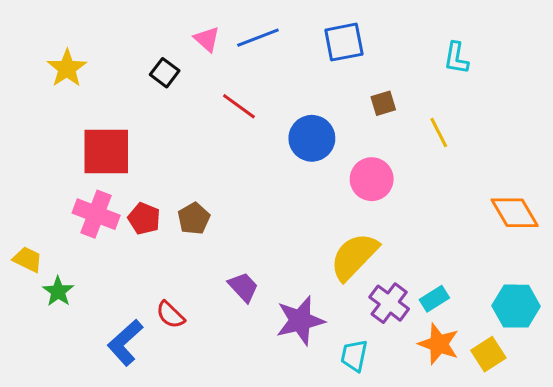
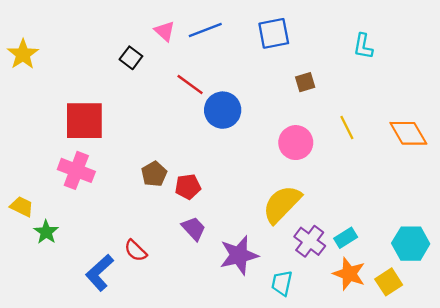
yellow star: (67, 68) -> (23, 54), moved
yellow line: (439, 132) -> (347, 127), moved
blue circle: (312, 138) -> (223, 110), moved
orange diamond: (515, 213) -> (408, 133), moved
red pentagon: (144, 219) -> (188, 187), moved, turned -30

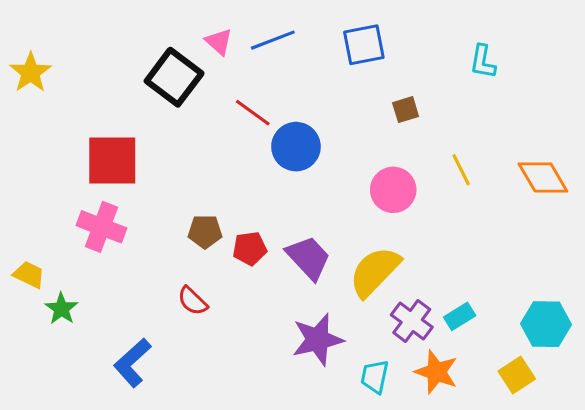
black square: (131, 58) -> (174, 77), size x1.8
brown pentagon: (154, 174) -> (205, 231), turned 30
purple trapezoid: (194, 228) -> (308, 258), moved, size x1.4
red semicircle: (136, 251) -> (193, 301), moved
orange star: (349, 274) -> (436, 372), moved

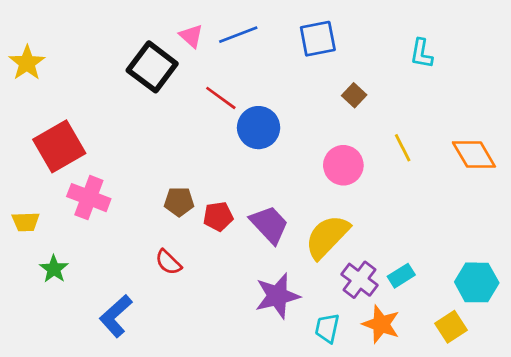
brown square: (406, 110) -> (354, 95), turned -30
red square: (112, 160) -> (59, 146), moved, turned -30
yellow trapezoid: (29, 275) -> (26, 222), moved, turned 152

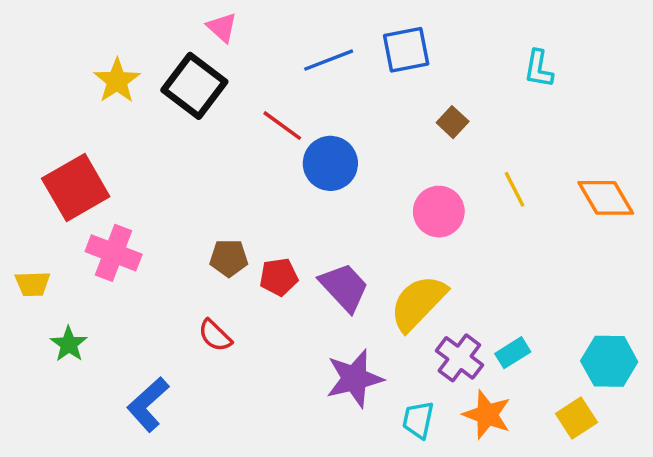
blue line: (238, 35) -> (329, 60), moved
pink triangle: (191, 36) -> (222, 27), moved
yellow star: (27, 63) -> (117, 81), moved

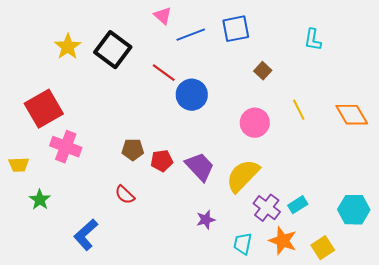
pink triangle: (222, 27) -> (163, 16), moved
purple star: (354, 379) -> (206, 220), size x0.6
yellow square: (576, 418) -> (323, 248), moved

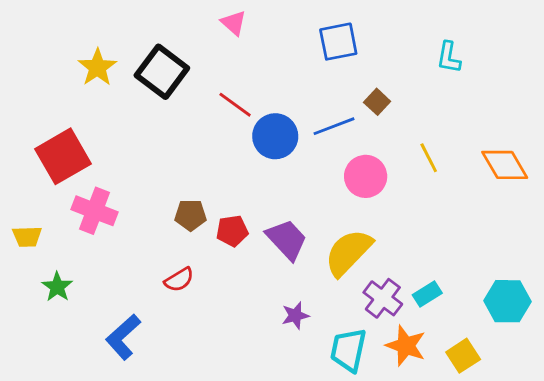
blue line: (191, 35) -> (334, 126), moved
red semicircle: (125, 195) -> (179, 280), turned -75
cyan trapezoid: (243, 244) -> (348, 350), size x1.4

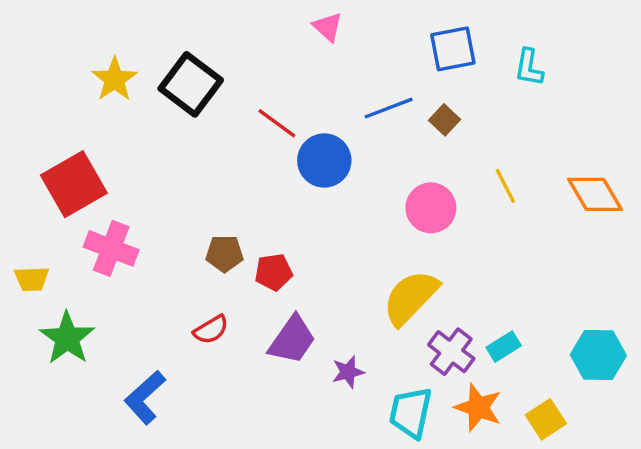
pink triangle: (234, 23) -> (328, 27), moved
blue square: (338, 42) -> (453, 49), moved
blue line: (334, 126) -> (389, 108), moved
purple trapezoid: (287, 239) -> (292, 340), moved, turned 78
green star: (57, 287) -> (67, 338), size x1.5

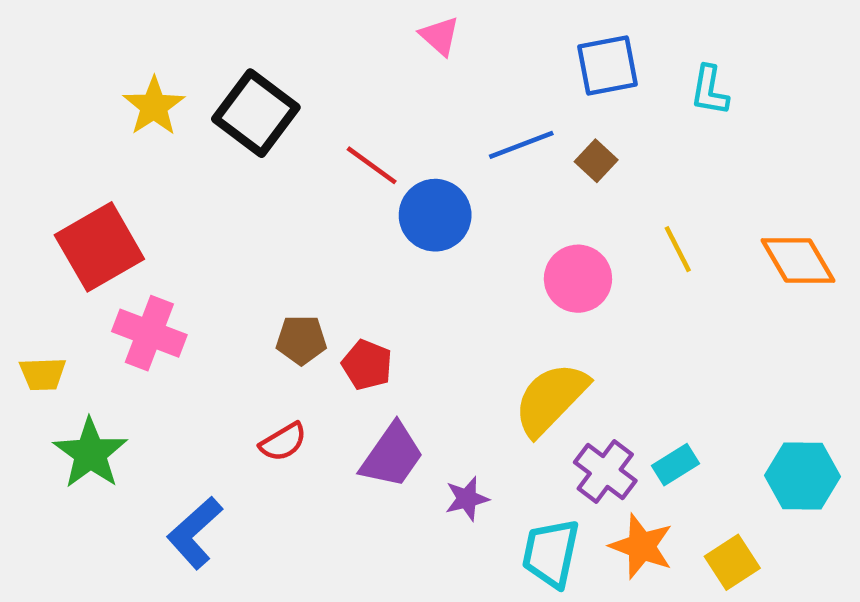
red pentagon: (274, 272) -> (367, 365), turned 30

